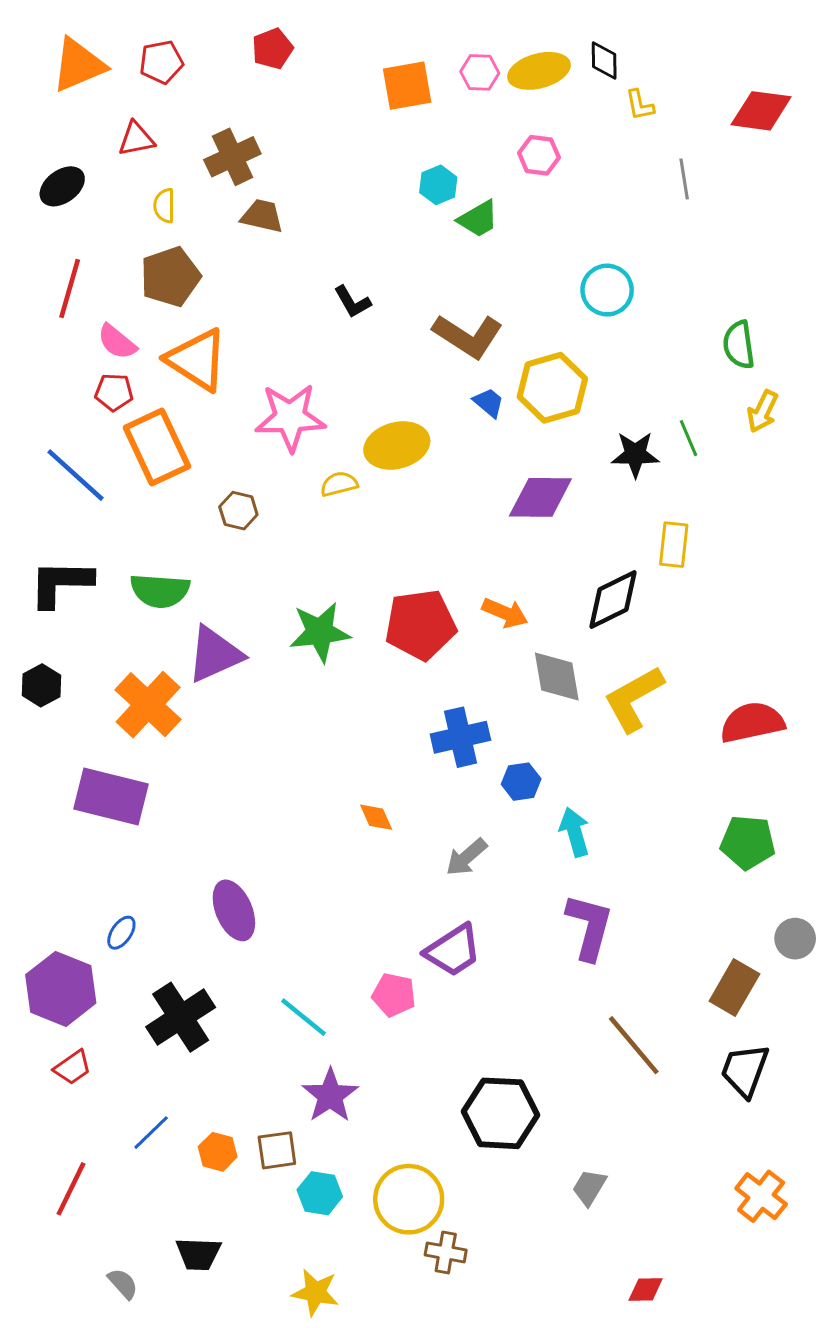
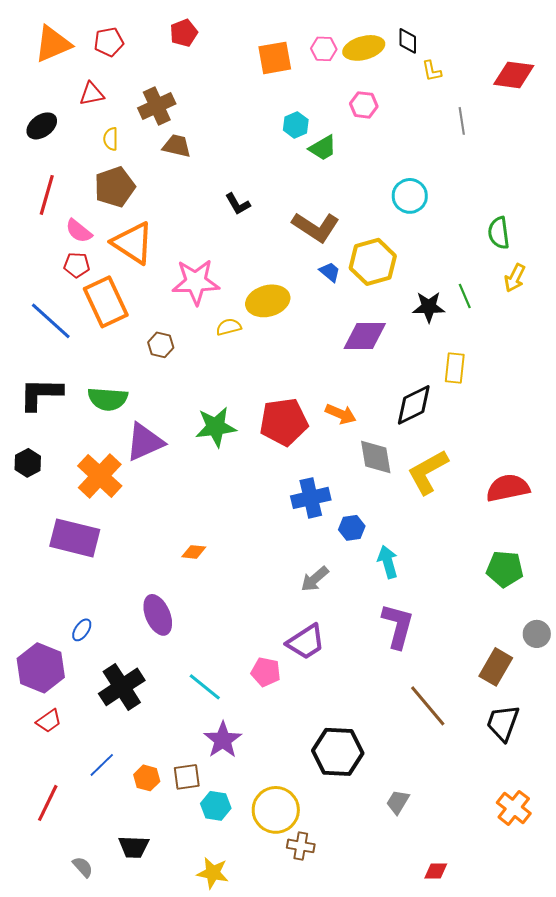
orange diamond: (376, 817) -> (194, 552), moved, turned -60

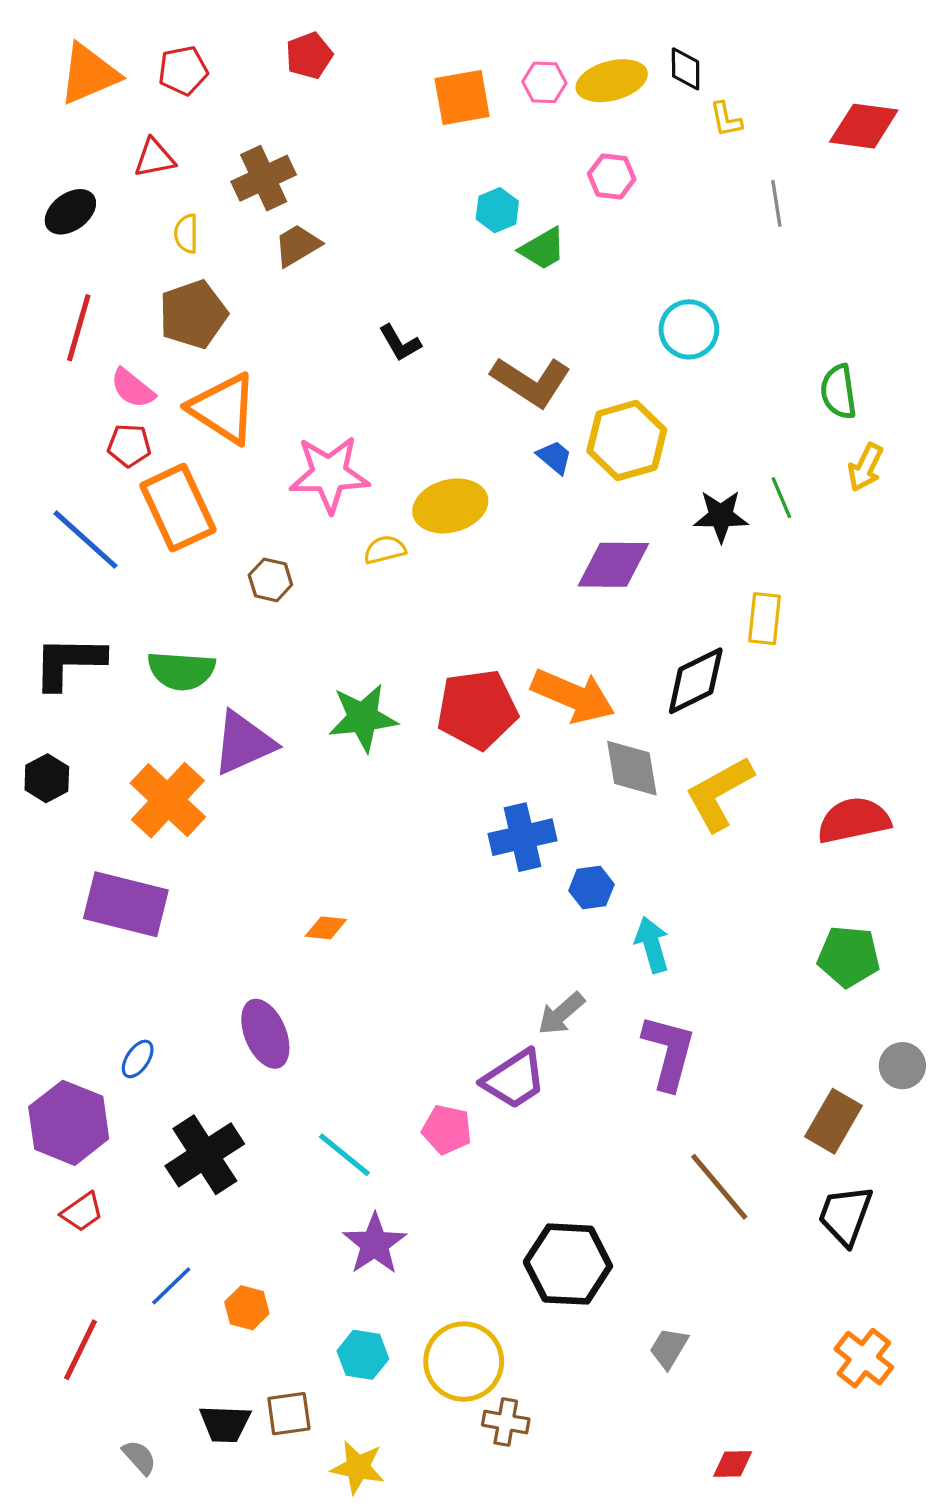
brown trapezoid: (177, 146) -> (297, 245), turned -44
orange arrow: (341, 414) -> (573, 696), size x1.6
gray arrow: (315, 579) -> (561, 1014), moved
brown square: (187, 777) -> (289, 1414), moved

